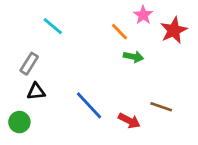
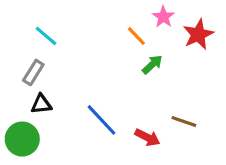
cyan line: (53, 26) -> (46, 36), moved
green arrow: (133, 57) -> (152, 64), turned -54
green circle: (19, 122) -> (22, 139), size x1.4

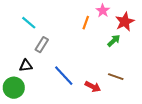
orange line: (136, 36) -> (86, 23), turned 64
green arrow: (152, 64) -> (114, 41), moved
gray rectangle: (33, 72) -> (42, 45), moved

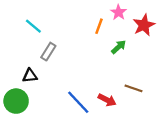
green arrow: (114, 41) -> (119, 47), moved
blue line: (64, 76) -> (78, 102), moved

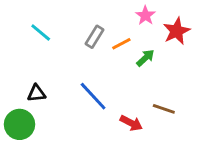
orange line: (99, 26) -> (121, 44), moved, turned 42
gray rectangle: (48, 52) -> (94, 37), moved
blue line: (78, 102) -> (93, 96), moved

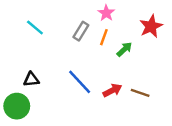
pink star: (145, 15) -> (106, 13), moved
orange line: (121, 44) -> (104, 37), turned -42
red arrow: (131, 123) -> (112, 90), moved, turned -54

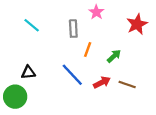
gray rectangle: (81, 31) -> (73, 29), turned -35
orange line: (104, 37) -> (88, 49), moved
green arrow: (124, 49) -> (114, 56), moved

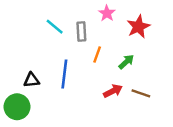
red star: (137, 24) -> (138, 27), moved
cyan line: (32, 25) -> (55, 27), moved
blue line: (72, 75) -> (64, 74), moved, turned 50

